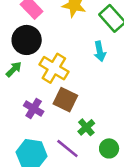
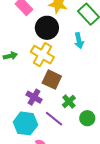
black circle: (27, 40) -> (47, 28), moved
green arrow: (14, 69) -> (10, 56), turned 32
purple cross: (34, 108) -> (34, 97), moved

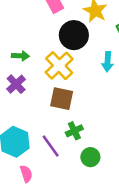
brown square: (52, 80) -> (62, 99), turned -30
purple cross: (34, 97) -> (16, 84), moved

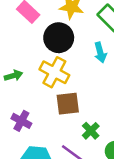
purple cross: (16, 84) -> (21, 121), moved

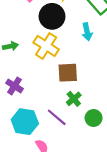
brown square: (68, 104) -> (68, 73), moved

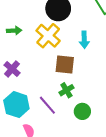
cyan arrow: (87, 32) -> (84, 40), moved

